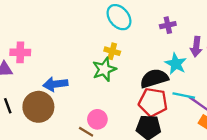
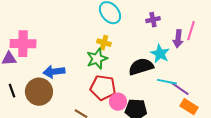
pink cross: (20, 52) -> (23, 44), size x1.4
red pentagon: (153, 102) -> (103, 88), moved
pink circle: (97, 119) -> (118, 102), moved

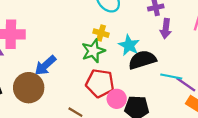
purple arrow: (178, 39) -> (166, 29), moved
cyan star: (160, 54) -> (129, 45), moved
blue arrow: (54, 72) -> (45, 65), turned -35

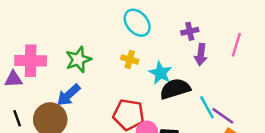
green star: (93, 51) -> (78, 59), moved
cyan line: (171, 77) -> (207, 107), turned 50

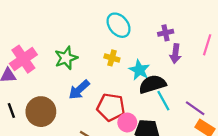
pink cross: (31, 61) -> (23, 59), turned -36
blue arrow: (69, 95) -> (79, 90), moved
cyan line: (207, 107) -> (163, 101), moved

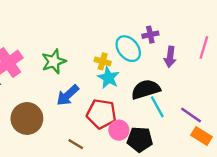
cyan ellipse: (119, 25) -> (128, 49), moved
purple cross: (166, 33) -> (150, 35), moved
cyan star: (139, 70) -> (108, 78), moved

